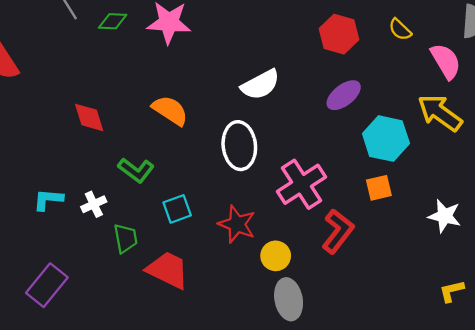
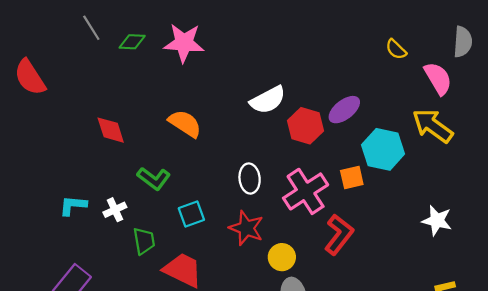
red hexagon: (339, 34) -> (306, 126), moved
white ellipse: (239, 146) -> (250, 179), moved, size x0.7
orange square: (379, 188) -> (352, 177), moved

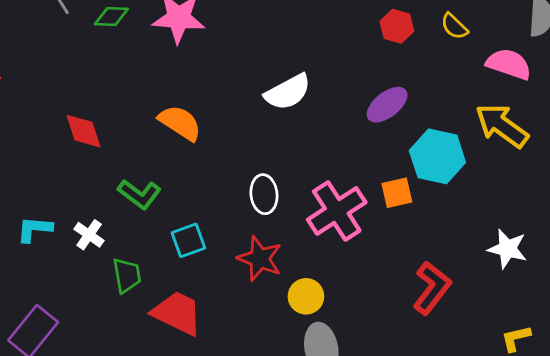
pink semicircle: (438, 78) -> (509, 64), turned -40
red hexagon: (306, 126) -> (397, 26), moved, size x0.7
white cross: (115, 210) -> (89, 235), turned -30
red L-shape: (339, 235) -> (432, 288), moved

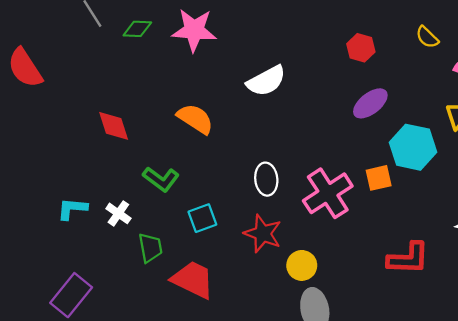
red hexagon: (397, 26) -> (361, 48), moved
white semicircle: (288, 92) -> (266, 81), moved
red L-shape: (432, 288) -> (408, 258), turned 54

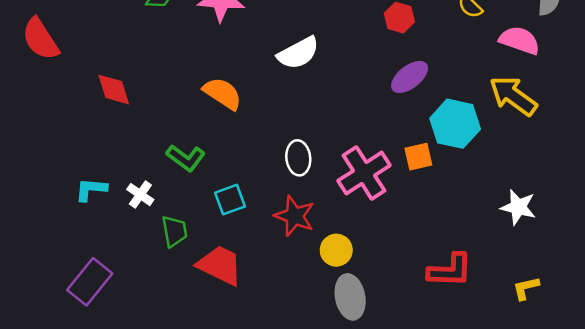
red diamond: (114, 126) -> (114, 90), moved
red L-shape: (408, 258) -> (450, 270), moved

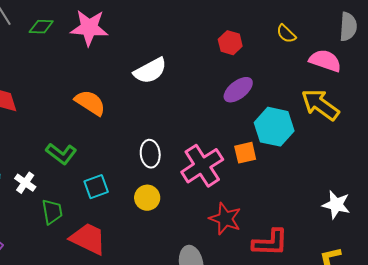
white star: (518, 207) -> (336, 205), moved
red star: (295, 216) -> (225, 219), moved
yellow circle: (336, 250) -> (147, 198), moved

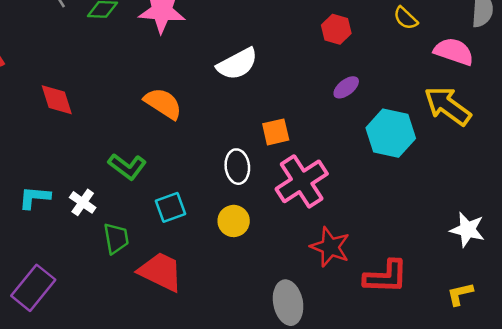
purple ellipse: (238, 90) -> (346, 87), size x0.7
orange square: (245, 153) -> (276, 132), moved

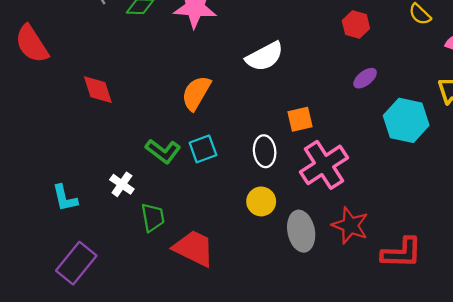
orange semicircle: (163, 103) -> (196, 93), turned -93
cyan L-shape: (34, 197) -> (65, 198), moved, turned -108
cyan square: (171, 207) -> (203, 149), moved
gray ellipse: (288, 303) -> (301, 231), moved

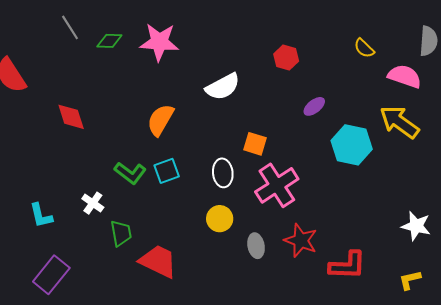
red hexagon: (356, 24) -> (286, 58), moved
orange square: (300, 119) -> (255, 144), turned 30
gray ellipse: (301, 231) -> (256, 246), size x0.7

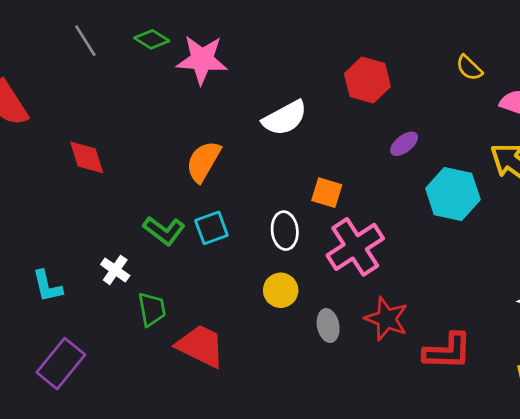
green diamond: (109, 41) -> (152, 39), moved, turned 30
red hexagon: (286, 58) -> (367, 80), size x1.4

